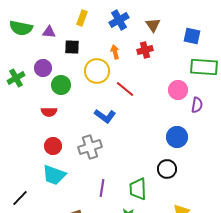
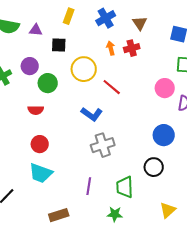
orange arrow: (115, 52) -> (111, 48), moved
gray cross: (90, 147) -> (103, 145), moved

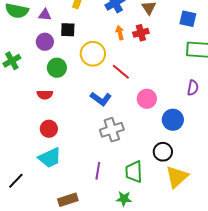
purple circle: (30, 66) -> (45, 42), moved
pink circle: (165, 88) -> (147, 99), moved
cyan trapezoid: (41, 173) -> (50, 158), turned -45
yellow triangle: (168, 210) -> (177, 177), moved, size x1.4

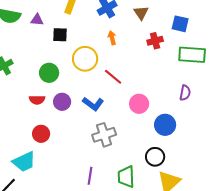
red cross: (141, 33) -> (155, 41), moved
purple circle: (45, 42) -> (62, 102), moved
cyan trapezoid: (50, 158) -> (24, 162), moved

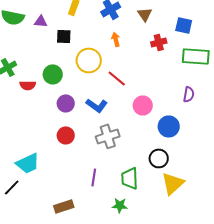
red semicircle: (37, 100) -> (28, 85), moved
red circle: (41, 134) -> (66, 135), moved

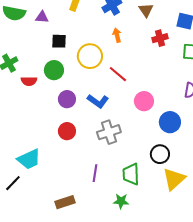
black square: (64, 36) -> (59, 41), moved

